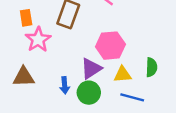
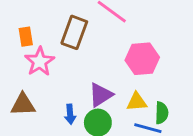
pink hexagon: (110, 46) -> (142, 59), moved
green semicircle: (151, 67) -> (162, 113), moved

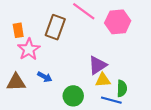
pink hexagon: (142, 59) -> (118, 22), moved
purple triangle: (101, 95) -> (98, 65), moved
blue arrow: (70, 114) -> (45, 77), moved, turned -56

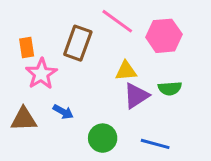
yellow triangle: (103, 80) -> (126, 71), moved
green semicircle: (122, 88) -> (170, 88), moved, turned 84

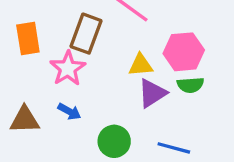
pink hexagon: (164, 36) -> (184, 52), moved
orange rectangle: (27, 47) -> (28, 39), size x1.4
pink star: (41, 74) -> (68, 68), moved

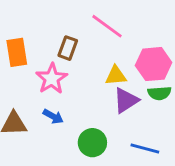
brown rectangle: (86, 34) -> (68, 48), size x0.7

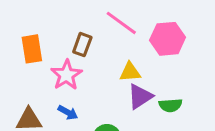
pink hexagon: (154, 64) -> (168, 39), moved
green semicircle: (159, 93) -> (170, 105), moved

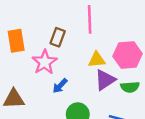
pink line: (121, 23) -> (90, 19), turned 52
pink hexagon: (168, 39) -> (128, 55), moved
blue arrow: (68, 112) -> (60, 86), moved, turned 105

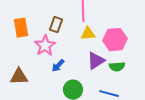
yellow triangle: (97, 60) -> (88, 34), moved

